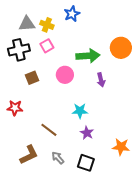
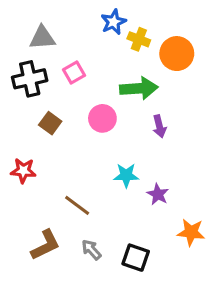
yellow cross: (47, 25) -> (139, 39), moved
orange circle: (121, 48) -> (177, 54), moved
brown square: (32, 78) -> (50, 123), turned -32
purple star: (87, 133) -> (158, 194), moved

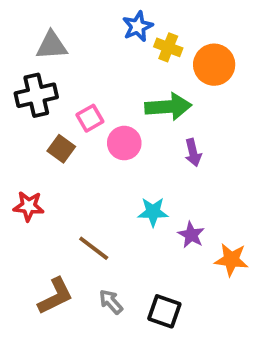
pink square: (74, 73) -> (90, 118), moved
orange star: (191, 232) -> (231, 260), moved

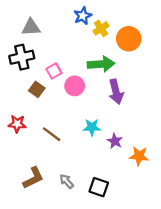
yellow cross: (168, 47) -> (101, 28), turned 35
purple arrow: (193, 153) -> (116, 92), size x1.5
brown line: (94, 248) -> (52, 134), moved

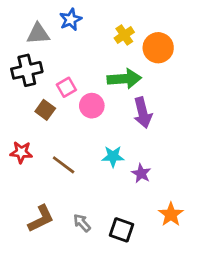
blue star: (83, 16) -> (71, 19), moved
orange star: (139, 156) -> (171, 214), moved, turned 30

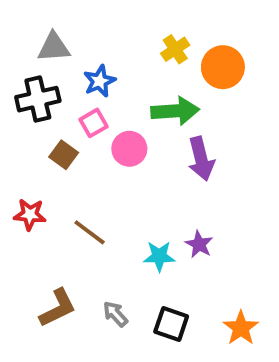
blue star: (71, 19) -> (99, 81), moved
cyan star: (113, 156) -> (159, 256), moved
orange star: (171, 214) -> (241, 328), moved

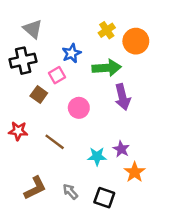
gray triangle: (54, 47) -> (33, 29), turned 45
blue star: (99, 81) -> (72, 53), moved
pink circle: (129, 149) -> (79, 108), moved
orange star: (241, 328) -> (135, 172), moved

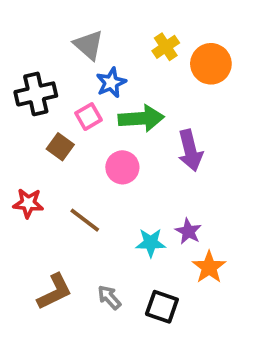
gray triangle: (33, 29) -> (88, 45), moved
green arrow: (107, 68) -> (141, 118), moved

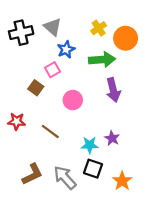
black cross: (36, 94) -> (21, 33), moved
green arrow: (141, 118) -> (102, 60), moved
orange star: (209, 267) -> (122, 181), moved
gray arrow: (109, 297) -> (65, 178), size x1.6
black square: (162, 307) -> (93, 169), moved

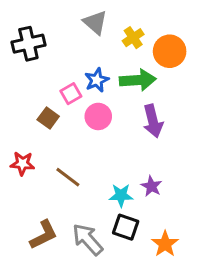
gray triangle: (53, 27) -> (95, 22), moved
blue star: (66, 49) -> (97, 80), moved
pink circle: (73, 100) -> (98, 116), moved

